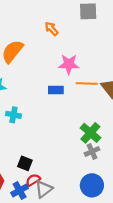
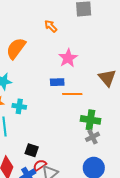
pink star: (69, 64) -> (68, 58), turned -30
orange line: (87, 83) -> (72, 94), moved
green cross: (90, 133) -> (90, 120), turned -30

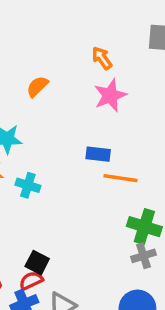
orange semicircle: (16, 48) -> (37, 86), size x0.6
pink star: (68, 58) -> (110, 96), moved
red semicircle: (40, 165) -> (31, 281), moved

